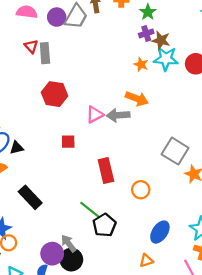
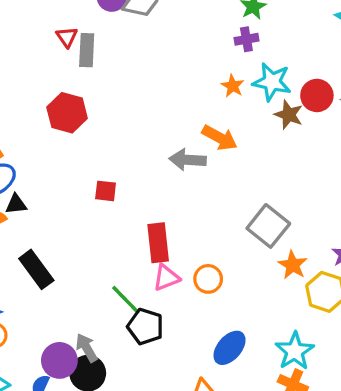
brown star: (161, 40) -> (289, 115), moved
red hexagon: (54, 94) -> (67, 113), moved
pink triangle: (95, 115) -> (166, 278), moved
black triangle: (17, 148) -> (16, 204), moved
black pentagon: (104, 225) -> (145, 327), turned -30

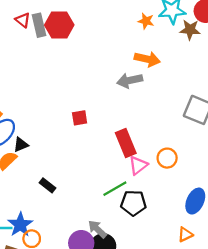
red hexagon: (67, 113) -> (59, 25), moved
black rectangle: (36, 269) -> (48, 185), size x0.6
green line: (126, 300) -> (115, 189), turned -60

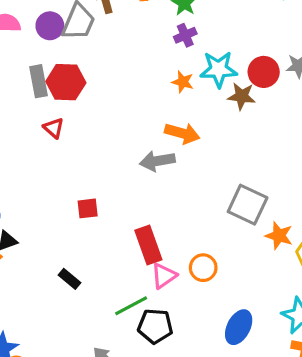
red triangle: (23, 20) -> (54, 128), moved
black rectangle: (48, 185) -> (70, 279), moved

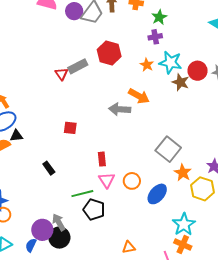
gray rectangle: (39, 81) -> (78, 66), moved, turned 60
red hexagon: (66, 82) -> (109, 53), moved
red rectangle: (148, 245) -> (102, 159), size x0.6
pink triangle: (164, 276) -> (107, 180), turned -42
blue ellipse: (239, 327) -> (157, 194), moved

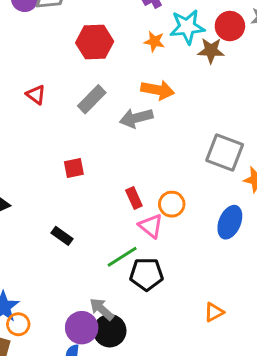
gray rectangle: (78, 66) -> (92, 99), moved
orange circle: (132, 181) -> (172, 204), moved

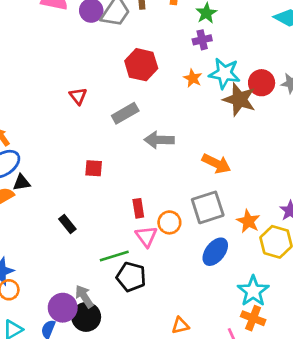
brown star: (211, 51) -> (239, 99), size x1.4
orange arrow: (158, 90) -> (216, 164), moved
gray square: (225, 153) -> (208, 207), moved, turned 36

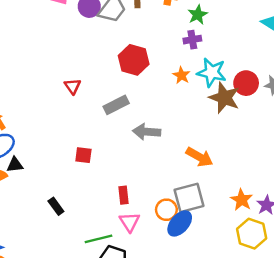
orange star: (248, 221) -> (242, 200), moved
orange circle: (169, 222) -> (166, 210), moved
blue ellipse: (215, 252) -> (180, 223), moved

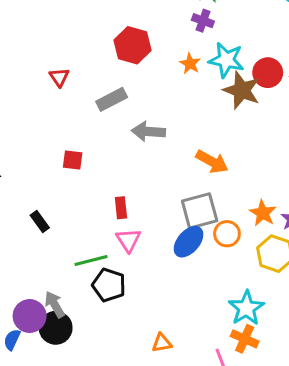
purple cross: (192, 40) -> (203, 21), turned 30
orange circle: (166, 210) -> (227, 234), moved

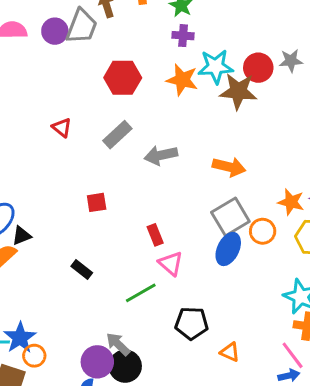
orange star: (190, 64) -> (182, 80), size x1.5
black pentagon: (109, 285) -> (191, 323), moved
orange triangle: (162, 343) -> (230, 352), turned 50

